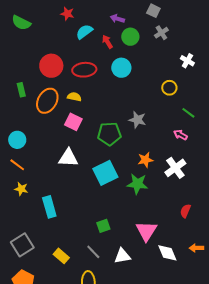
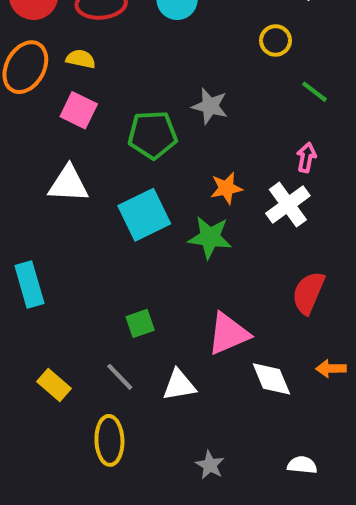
pink arrow: (180, 135) -> (306, 157), moved, turned 72
red semicircle: (185, 211) -> (308, 293), size x1.5
pink triangle: (146, 231) -> (228, 334), turned 35

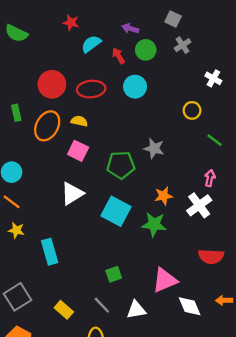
white triangle: (68, 184) -> (72, 194), turned -35
cyan square: (144, 215) -> (116, 211), turned -36
red semicircle: (308, 293) -> (211, 256), turned -110

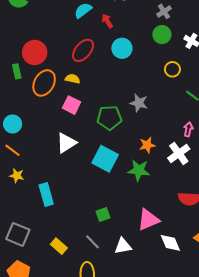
green circle: (146, 50) -> (162, 35), moved
red circle: (52, 84) -> (35, 52), moved
red ellipse: (91, 89) -> (83, 50), turned -45
gray square: (18, 297) -> (18, 234), turned -35

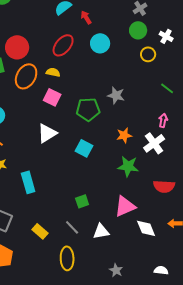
yellow circle: (172, 69) -> (148, 54), moved
cyan square: (105, 159) -> (84, 148), size x0.7
green star: (139, 170) -> (128, 166), moved

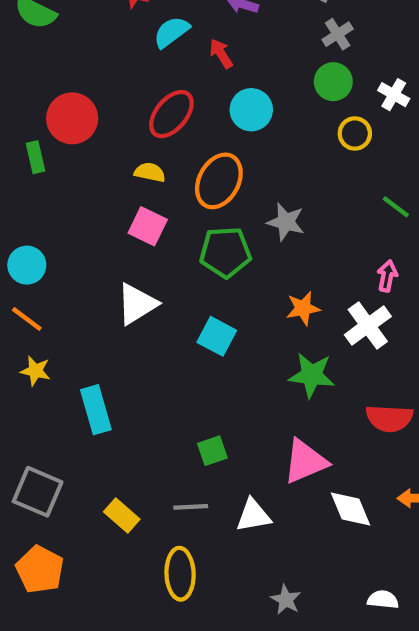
orange ellipse: (26, 76) -> (219, 181), moved
gray line: (72, 227) -> (191, 507), turned -49

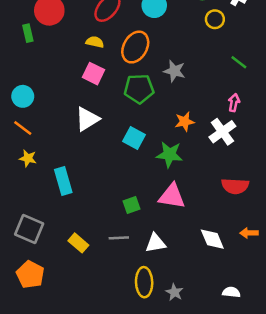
green star: (312, 375) -> (169, 154), moved
pink triangle: (305, 461) -> (172, 196), moved, turned 32
yellow ellipse: (180, 574) -> (144, 282), moved

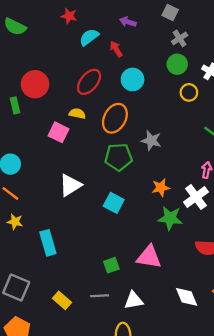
pink square: (94, 74) -> (58, 132), moved
green star: (169, 154) -> (170, 218), moved

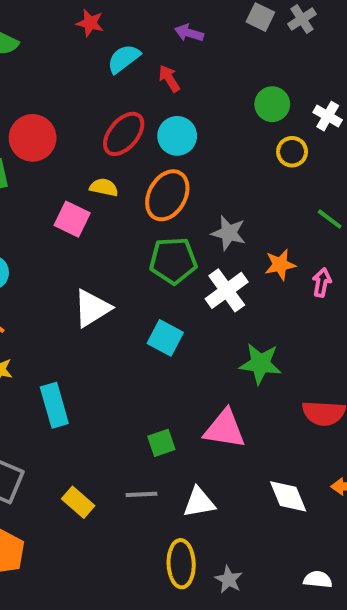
gray cross: (180, 38) -> (302, 19), moved
cyan circle: (133, 79) -> (177, 136), moved
orange star: (161, 188) -> (280, 265), moved
white cross: (196, 197) -> (227, 290), moved

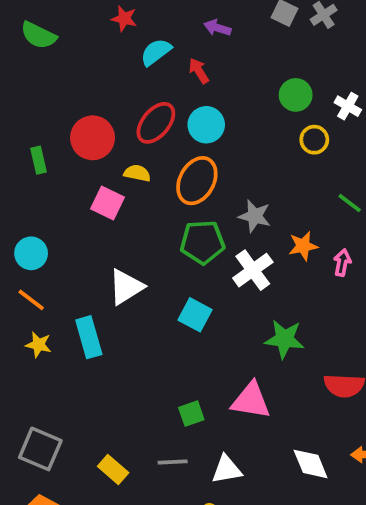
red circle: (33, 138) -> (93, 138), moved
cyan rectangle: (54, 405) -> (89, 337), moved

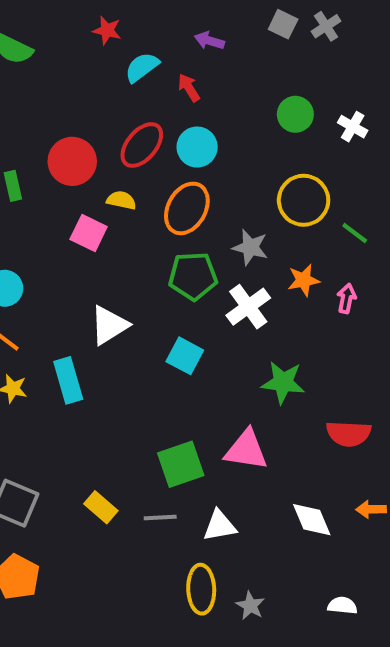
yellow circle: (314, 140) -> (304, 200), moved, size x1.6
green square: (191, 414) -> (181, 464), size x1.6
yellow rectangle: (113, 469) -> (101, 507), moved

